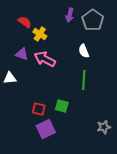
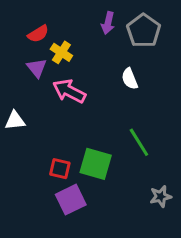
red semicircle: (25, 22) -> (38, 34), turned 112
purple triangle: (22, 54) -> (37, 68), moved, turned 32
green line: (84, 80) -> (139, 142), moved, turned -36
green square: (62, 106) -> (96, 164), size x1.5

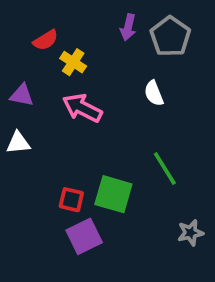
purple triangle: (37, 68) -> (22, 95), moved, turned -40

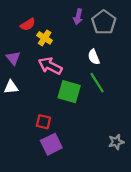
purple triangle: (22, 95) -> (13, 58), turned 40
green line: (165, 169) -> (97, 83), moved
green square: (113, 194) -> (69, 92), moved

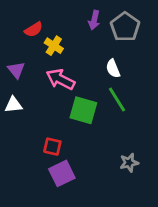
gray star: (116, 142) -> (129, 163), moved

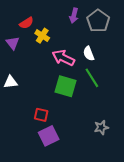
purple triangle: (16, 70) -> (13, 43), moved
pink arrow: (61, 79) -> (63, 58), moved

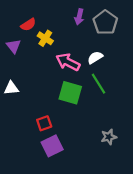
white semicircle: (89, 54) -> (95, 58), turned 80
red square: (41, 115) -> (44, 123), turned -32

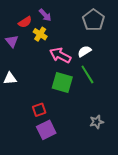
purple arrow: (79, 17) -> (45, 15), moved, turned -56

